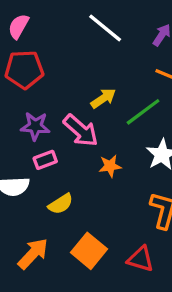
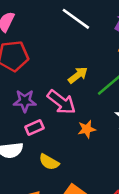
yellow semicircle: (61, 204) -> (49, 162), turned 66

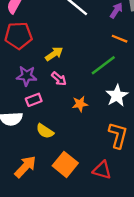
yellow arrow: (78, 75) -> (54, 54), moved
pink arrow: (61, 102) -> (59, 79), size x0.6

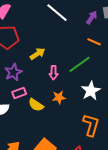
purple star: (27, 76) -> (13, 72), turned -30
pink arrow: (59, 79) -> (54, 73), moved, turned 48
yellow semicircle: (45, 131) -> (36, 105), moved

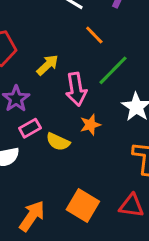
orange line: (94, 42) -> (94, 35), moved, turned 32
pink arrow: (54, 73) -> (76, 89), size x1.5

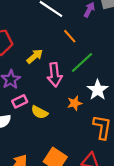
orange star: (90, 125) -> (75, 103), moved

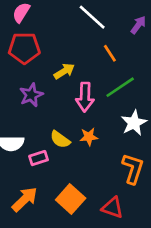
pink rectangle: (20, 101) -> (39, 158), moved
orange star: (75, 103) -> (89, 137), moved

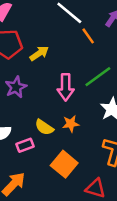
orange line: (110, 53) -> (88, 36), moved
yellow arrow: (64, 71) -> (39, 53), moved
orange square: (71, 199) -> (64, 164), moved

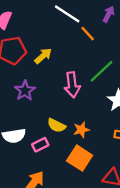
orange star: (71, 124) -> (81, 130), moved

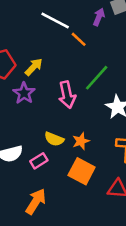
purple star: (25, 91) -> (24, 93), moved

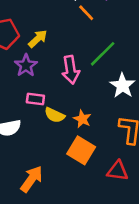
orange star: (81, 141) -> (82, 119), turned -30
pink rectangle: (39, 161) -> (35, 99), moved, turned 36

